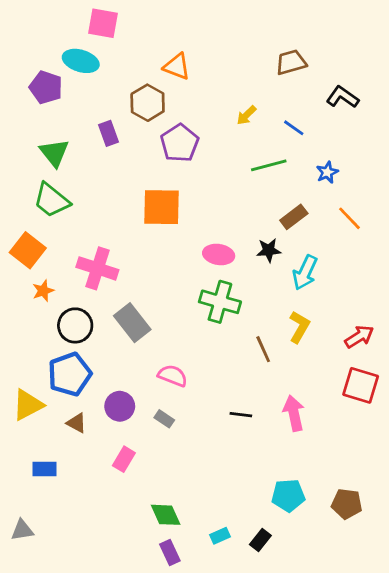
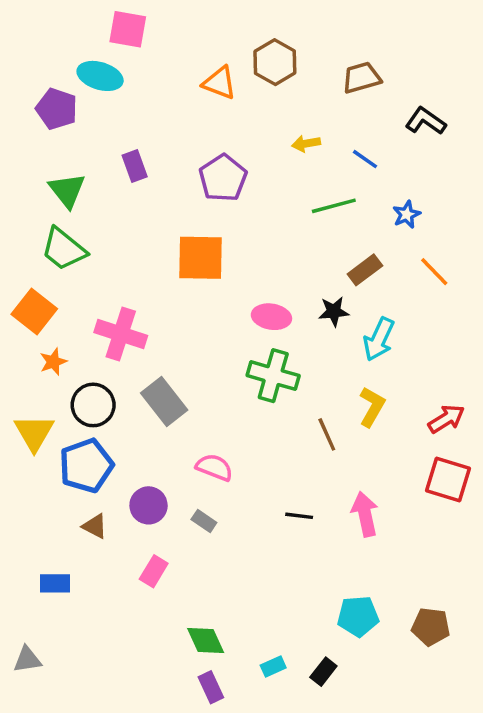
brown hexagon: (148, 103) -> (275, 62), moved
yellow arrow: (246, 115) -> (306, 144), turned 35
yellow triangle: (28, 405) -> (34, 433), moved, turned -32

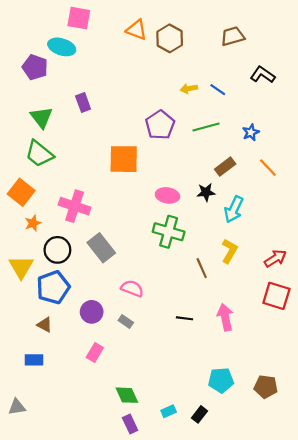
brown trapezoid: (362, 78) -> (233, 36), moved
orange triangle: (220, 83) -> (136, 30), moved
blue line: (365, 159) -> (218, 90), moved
purple pentagon: (223, 178) -> (160, 125), moved
brown triangle: (95, 526) -> (45, 325), moved

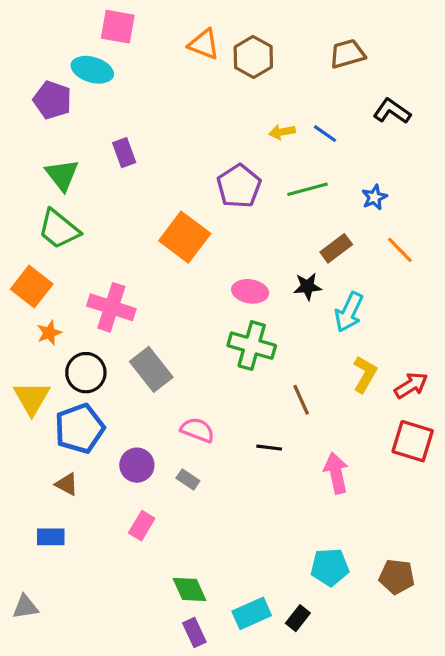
orange square: (124, 159) -> (185, 237), turned 36
yellow L-shape: (229, 251) -> (365, 374), moved
black line: (185, 318) -> (269, 448), moved
cyan rectangle: (169, 411) -> (252, 613), size x1.6

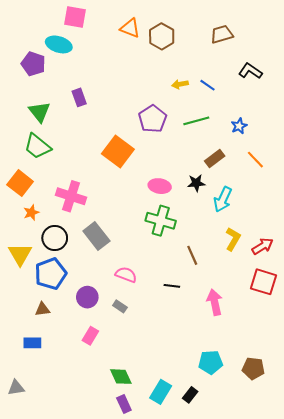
brown triangle: (67, 484) -> (42, 309), turned -35
cyan rectangle: (252, 613) -> (161, 392), turned -35

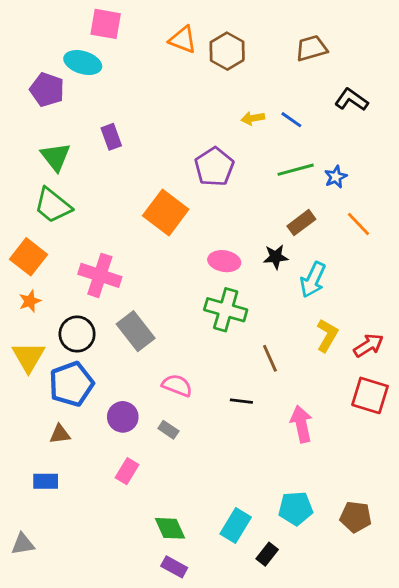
green line: (196, 121) -> (296, 170), moved
orange star: (31, 213) -> (30, 301), moved
cyan rectangle: (161, 392) -> (236, 525), moved
purple rectangle: (124, 404) -> (174, 567), turned -36

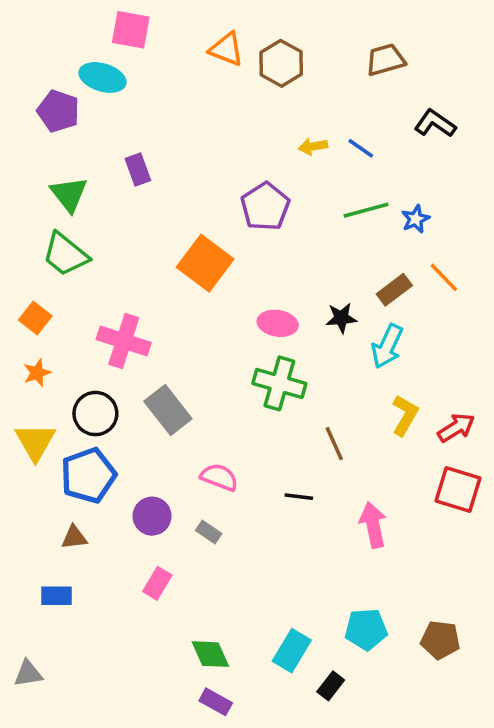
brown rectangle: (301, 223) -> (394, 290), moved
orange square: (28, 257) -> (35, 318), size x0.7

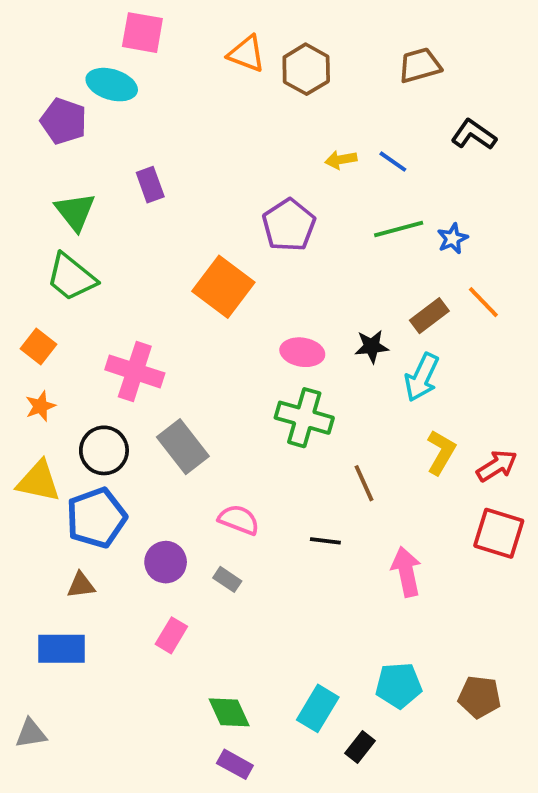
yellow triangle: (35, 442) -> (39, 481), turned -48
blue rectangle: (57, 596) -> (62, 649), size x1.4

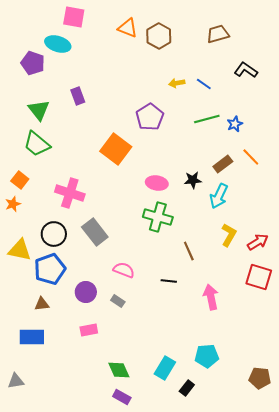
orange star: (40, 406) -> (13, 204), moved
pink rectangle: (171, 635) -> (89, 330), turned 48
brown pentagon: (479, 697) -> (260, 378), moved

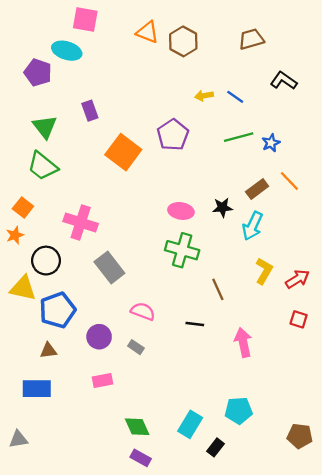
orange square: (116, 149) -> (123, 152), moved
black circle: (54, 234) -> (46, 261), moved
red square: (259, 277) -> (299, 319), size x0.6

